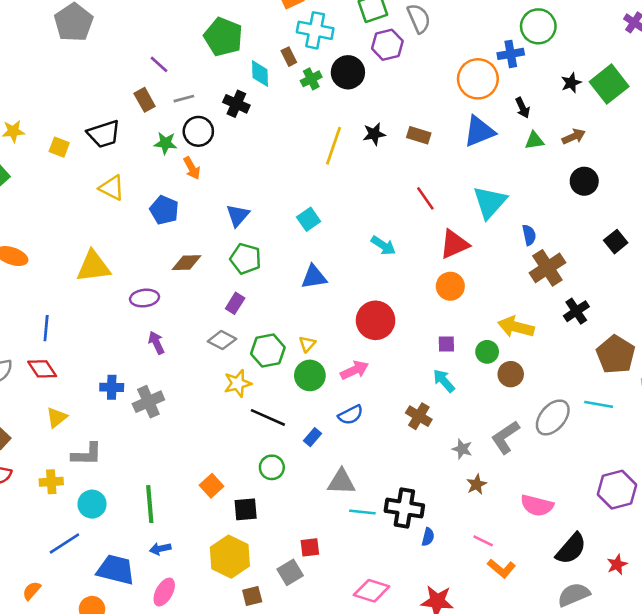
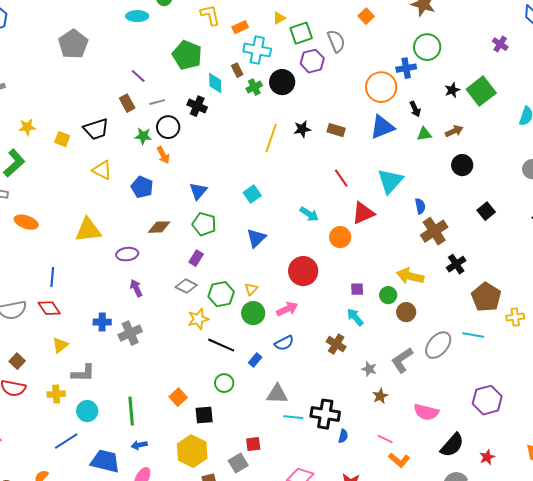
blue triangle: (314, 277) -> (256, 238), turned -35
orange circle: (450, 286) -> (340, 237), moved

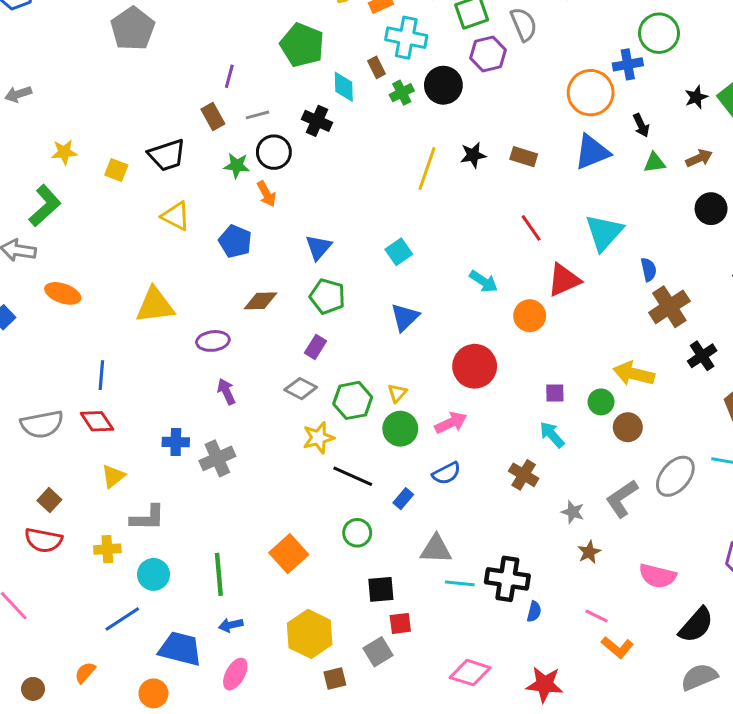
purple line: (138, 76) -> (229, 76), turned 63
orange square: (178, 397) -> (289, 554), size x1.4
black square: (204, 415) -> (381, 589), moved

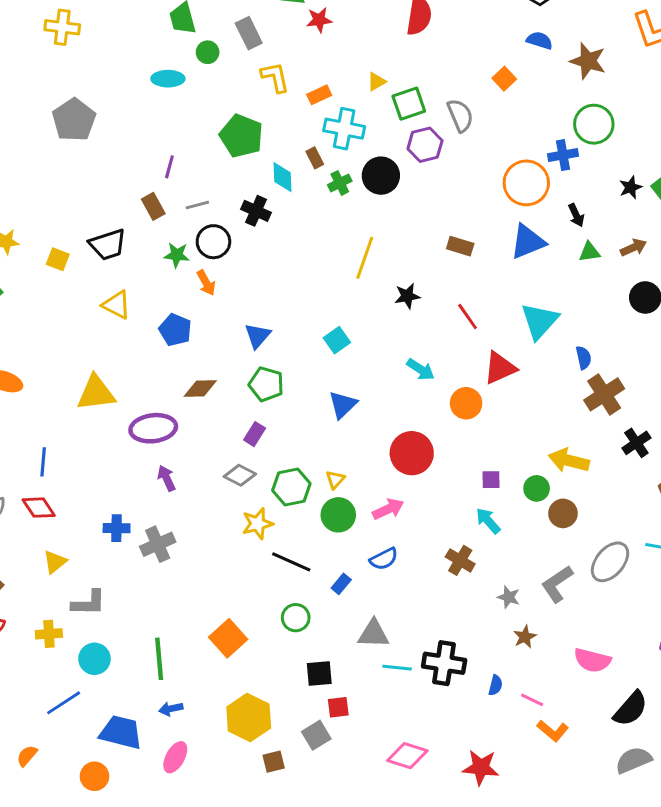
black star: (473, 155) -> (407, 296), moved
purple ellipse: (213, 341) -> (153, 428), size x1.4
blue semicircle: (534, 612) -> (495, 685), moved

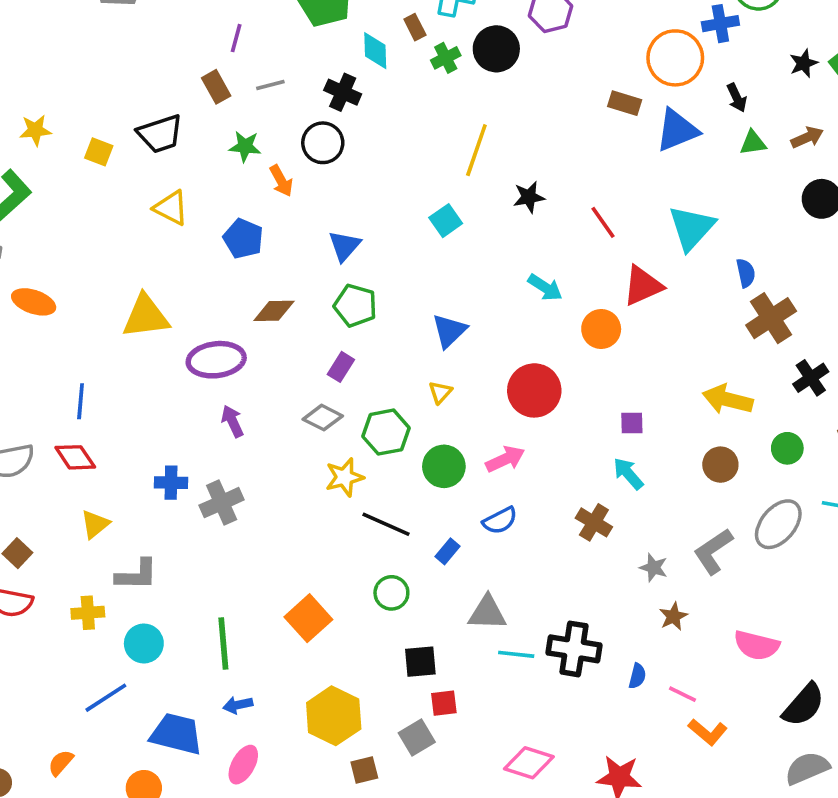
black circle: (213, 242) -> (323, 143), moved
brown rectangle: (460, 246) -> (625, 103), moved
cyan square: (337, 340) -> (446, 221), moved
yellow triangle: (335, 480) -> (440, 392), moved
green circle: (537, 488) -> (787, 448), moved

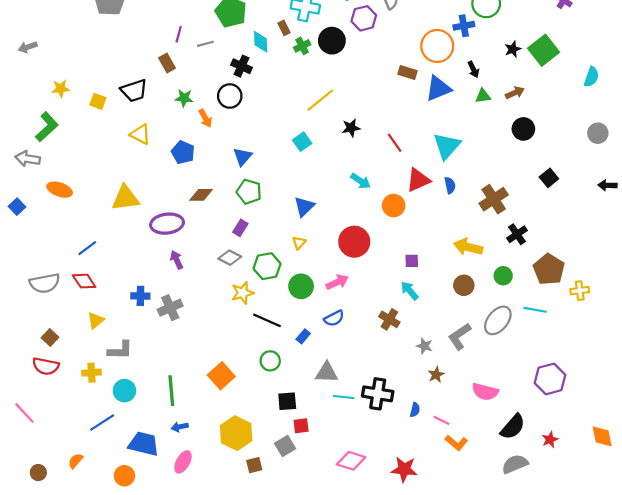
gray line: (270, 85) -> (205, 44), moved
yellow line: (476, 150) -> (320, 100), turned 32
blue semicircle: (746, 273) -> (450, 185), moved
blue line: (81, 401) -> (87, 248), turned 48

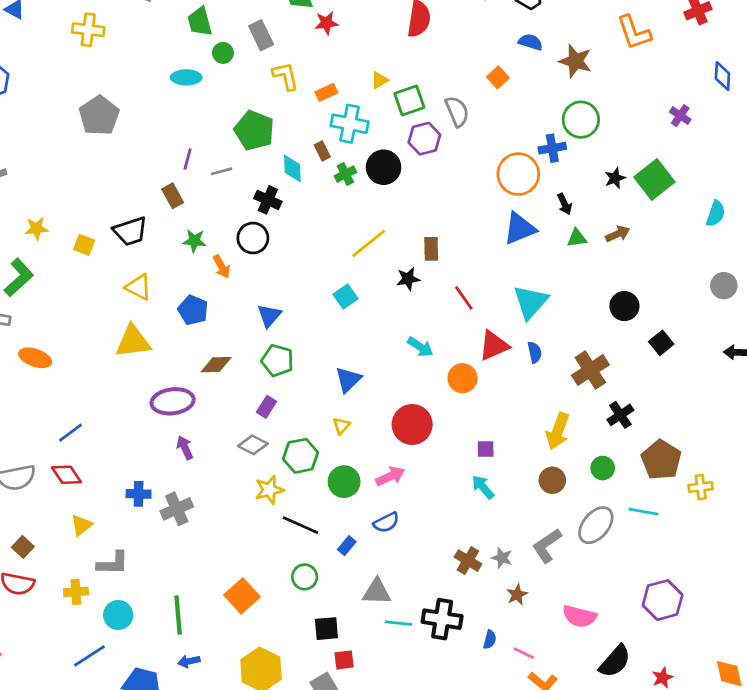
brown rectangle: (407, 73) -> (431, 249), moved, turned 72
black circle: (523, 129) -> (624, 306), moved
yellow triangle: (126, 198) -> (133, 341), moved
yellow arrow: (468, 247) -> (558, 431), turned -84
brown cross: (389, 319) -> (468, 561), moved

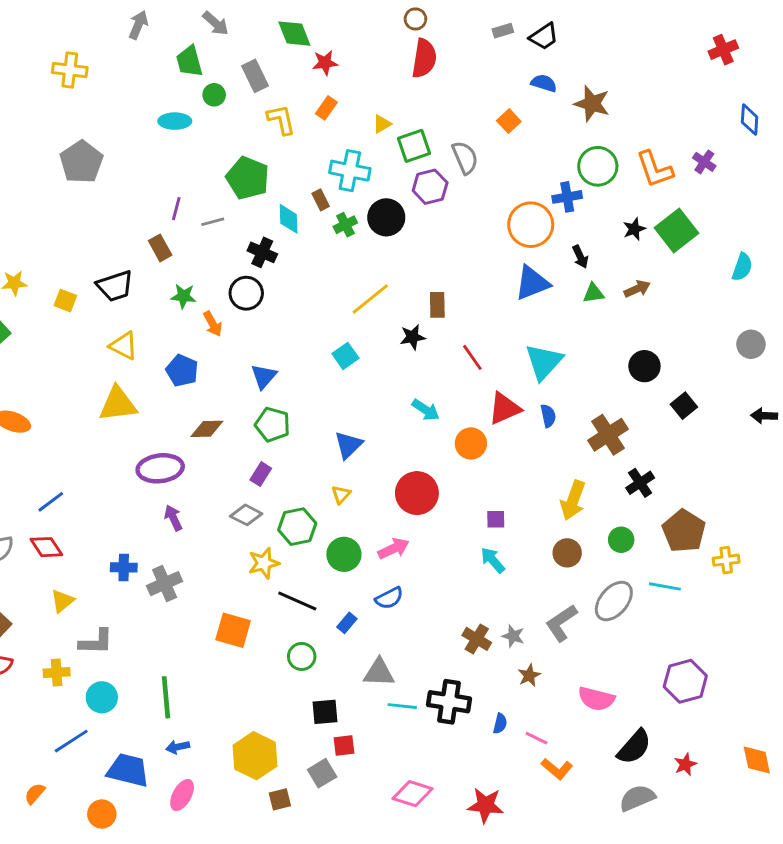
orange L-shape: (634, 33) -> (655, 169), moved
orange rectangle: (326, 92) -> (326, 108), moved, turned -30
orange square: (242, 596) -> (233, 630), moved, turned -32

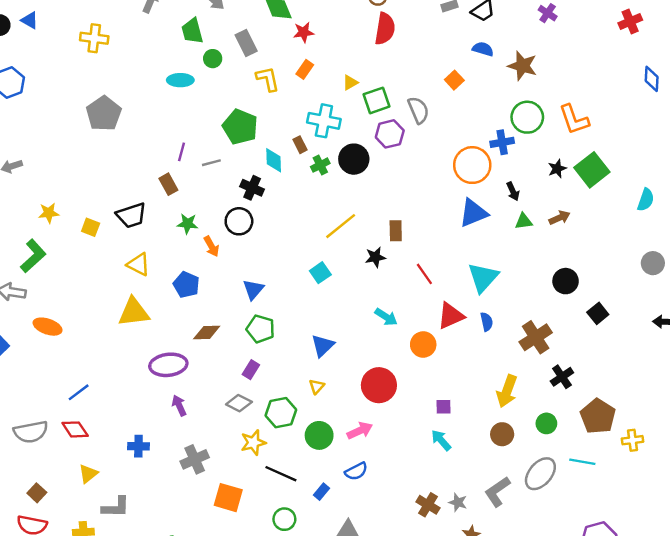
purple cross: (704, 162) -> (548, 13), moved
gray cross: (165, 584) -> (195, 459), moved

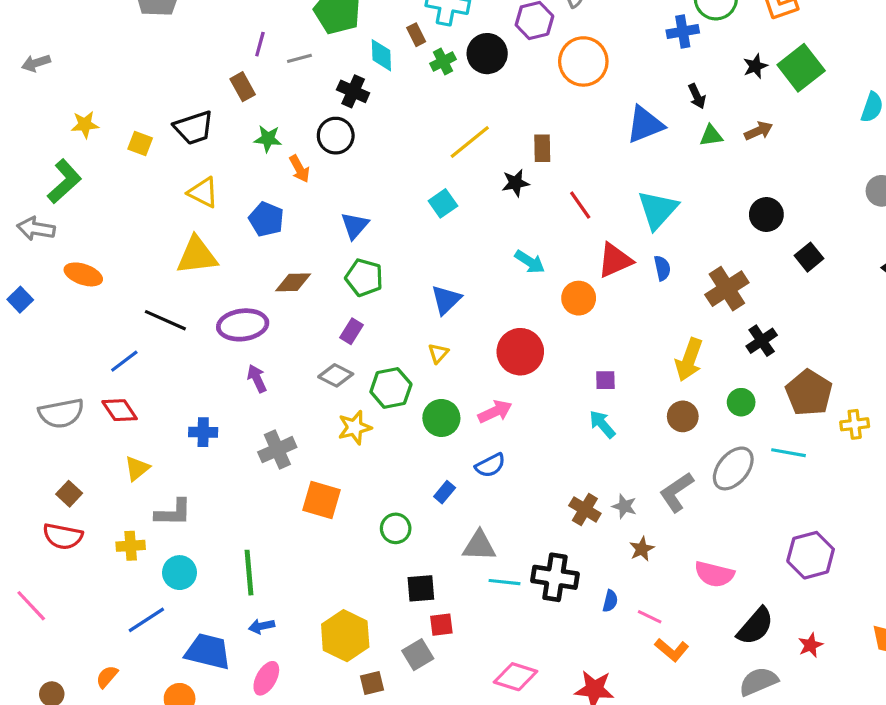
orange circle: (472, 165) -> (583, 61), moved
black line: (281, 474) -> (165, 320), moved

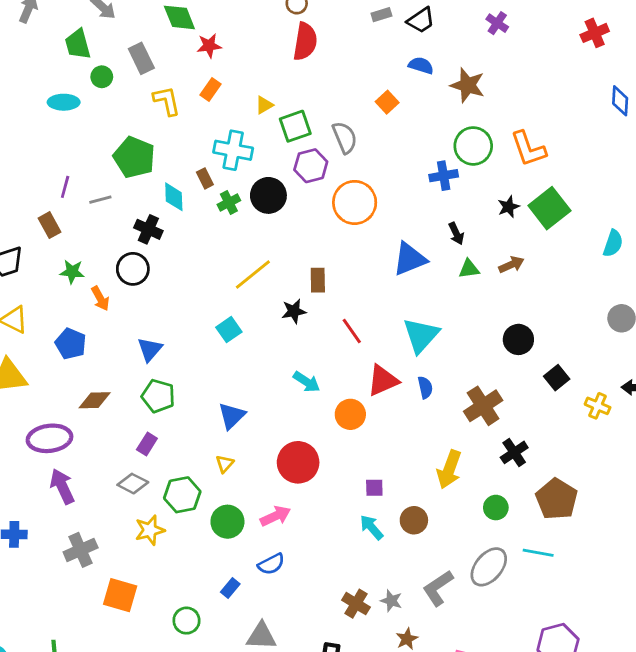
purple arrow: (257, 379) -> (62, 486), size x1.4
brown circle: (683, 416) -> (414, 520), moved
yellow cross: (855, 424) -> (598, 406), moved, turned 30

